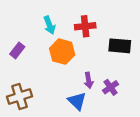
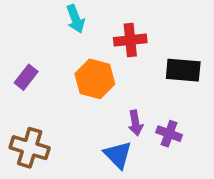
cyan arrow: (49, 25) -> (76, 19), moved
purple cross: (110, 87) -> (169, 134), turned -35
brown cross: (20, 97) -> (30, 148), turned 35

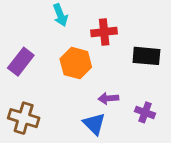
purple rectangle: (26, 77) -> (21, 62), size x1.4
purple arrow: (136, 123) -> (108, 98), turned 96
purple cross: (169, 134) -> (145, 112), moved

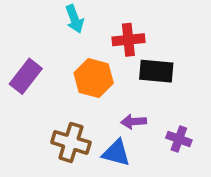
black rectangle: (146, 56) -> (156, 71), moved
brown cross: (24, 118) -> (71, 142), moved
blue triangle: (94, 124) -> (116, 153), turned -30

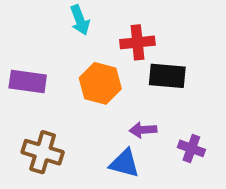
purple rectangle: (26, 76) -> (28, 81), turned 60
brown cross: (71, 142) -> (43, 152), moved

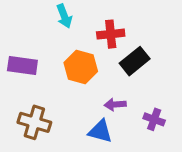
black rectangle: (167, 76) -> (135, 61), turned -44

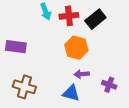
red cross: (111, 34) -> (69, 16), moved
black rectangle: (135, 61) -> (95, 19), moved
orange hexagon: (81, 67) -> (76, 48), moved

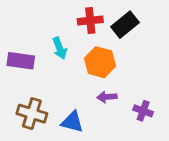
cyan arrow: (46, 12) -> (60, 48), moved
blue triangle: (71, 93) -> (72, 122), moved

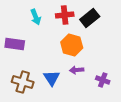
cyan arrow: (60, 48) -> (36, 17), moved
blue triangle: (72, 122) -> (52, 78), moved, turned 42

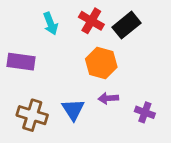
red cross: (65, 15) -> (91, 21), turned 36

